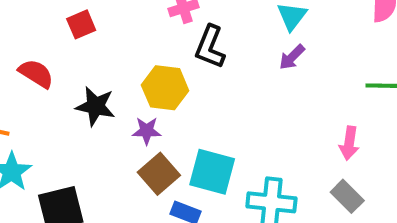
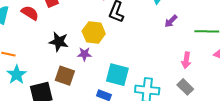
purple arrow: (292, 57) -> (171, 21), moved
red semicircle: (36, 74) -> (30, 13), moved
brown square: (159, 174) -> (65, 76), moved, turned -30

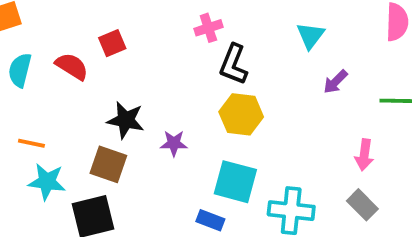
yellow hexagon: (94, 32) -> (241, 114), moved
cyan star: (17, 75) -> (47, 182), turned -30
brown square: (65, 76) -> (108, 164), moved

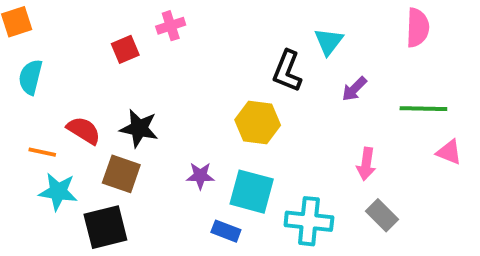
pink cross: (208, 28) -> (171, 26), moved
black L-shape: (233, 64) -> (287, 71), moved
red semicircle: (72, 66) -> (84, 130), moved
purple star: (174, 143) -> (200, 176), moved
pink arrow: (364, 155) -> (366, 164), moved

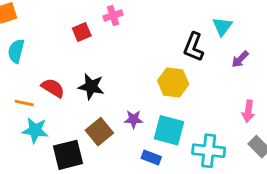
brown square: (121, 174) -> (99, 132), moved, turned 32

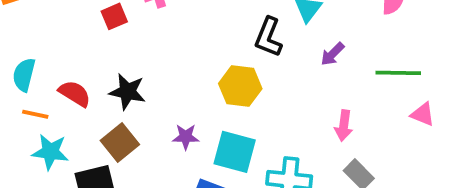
cyan semicircle: (16, 51) -> (24, 75), moved
brown square: (99, 132) -> (120, 142), moved

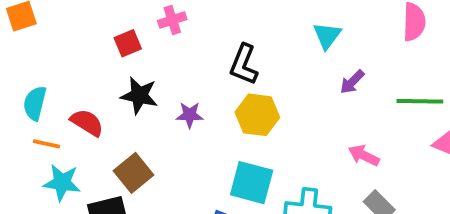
black L-shape: (268, 37) -> (244, 65), moved
black star: (127, 92) -> (139, 95), moved
pink arrow: (344, 126) -> (364, 155), turned 108
purple star: (186, 137) -> (190, 115), moved

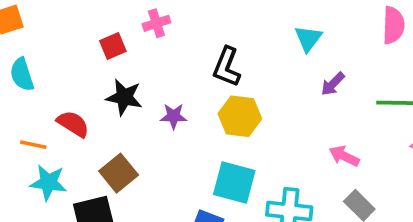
cyan semicircle: (35, 103) -> (22, 74), moved, turned -32

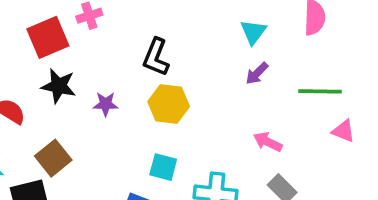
cyan triangle: (308, 38) -> (253, 32), moved
red square: (113, 46) -> (48, 37), size x1.6
cyan square: (234, 183) -> (163, 167), size x0.7

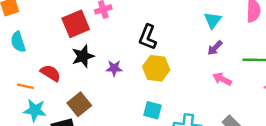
black star: (59, 86) -> (83, 56), turned -30
pink arrow: (268, 142) -> (222, 79), moved

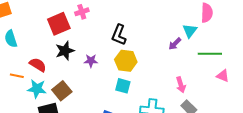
cyan triangle: (213, 20) -> (190, 31), moved
pink arrow: (222, 79) -> (181, 85), moved, turned -133
cyan star: (35, 110) -> (37, 89), moved
cyan square: (153, 110) -> (123, 86), moved

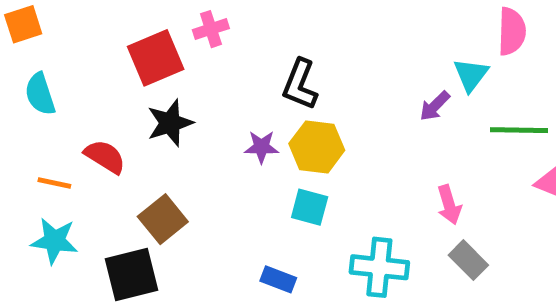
purple star: (91, 61) -> (261, 147), moved
cyan star: (37, 89) -> (54, 241), moved

